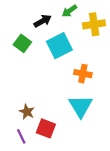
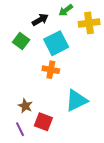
orange cross: (83, 74) -> (51, 70), moved
cyan triangle: (81, 106) -> (76, 101), turned 35

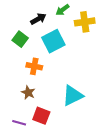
orange cross: (51, 70) -> (34, 66), moved
brown star: (25, 106) -> (28, 93), moved
purple line: (20, 129) -> (19, 123), turned -48

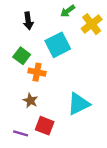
black arrow: (38, 19) -> (28, 21), moved, turned 112
yellow cross: (85, 22) -> (92, 24), turned -30
green square: (20, 39) -> (22, 56), moved

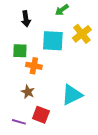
yellow cross: (92, 24) -> (82, 34), moved
cyan square: (58, 45) -> (53, 41), turned 30
green square: (22, 56) -> (20, 51), turned -35

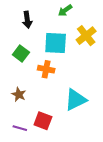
green square: (20, 51) -> (21, 53), turned 35
orange cross: (34, 66) -> (46, 69), moved
brown star: (28, 92) -> (19, 94), moved

